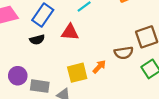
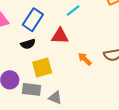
orange arrow: (99, 67) -> (85, 59), moved, turned -88
yellow square: (77, 73) -> (42, 68), moved

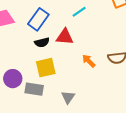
black semicircle: (28, 44) -> (42, 42), moved
gray triangle: (55, 98) -> (68, 97), moved, turned 40

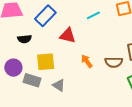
cyan line: (79, 12) -> (93, 15), moved
black semicircle: (42, 42) -> (24, 39), moved
gray triangle: (68, 97) -> (59, 85), moved, turned -40

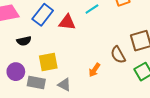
red triangle: (68, 36) -> (67, 22), moved
orange arrow: (87, 61) -> (94, 70), moved, turned -104
brown semicircle: (114, 62) -> (118, 55), turned 66

